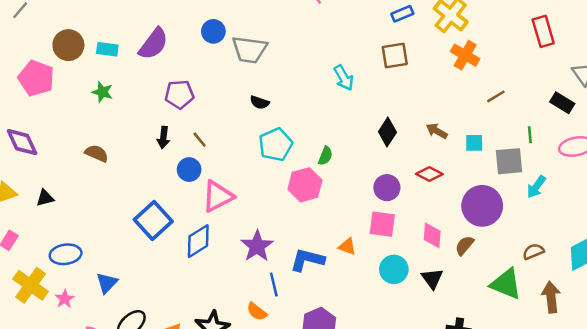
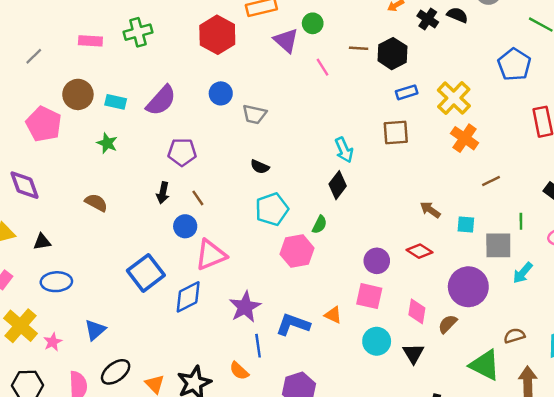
gray trapezoid: (249, 50) -> (254, 114), size x0.7
black diamond: (387, 132) -> (338, 185), moved
blue ellipse: (66, 254) -> (56, 282), moved

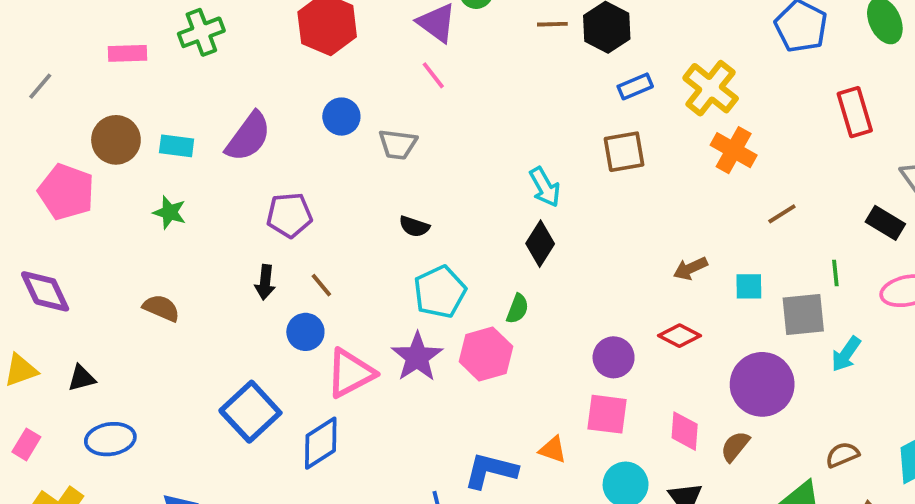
pink line: (322, 67) -> (433, 75), moved
brown arrow: (430, 210) -> (690, 268), turned -54
purple star: (245, 307) -> (417, 357), moved

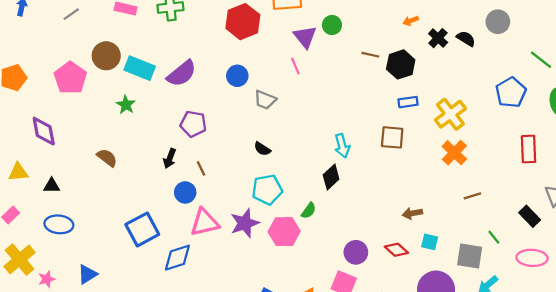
cyan rectangle: (177, 146) -> (140, 68), size x1.5
green line: (835, 273) -> (494, 237), turned -48
cyan square: (749, 286) -> (430, 242), moved

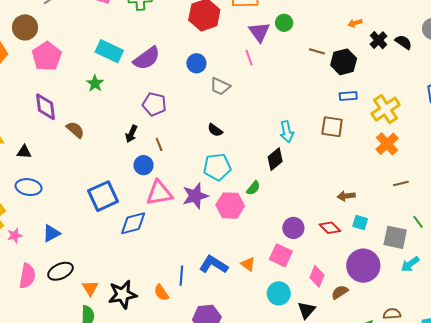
brown circle: (106, 56) -> (25, 27), moved
purple diamond: (44, 131) -> (46, 107), moved

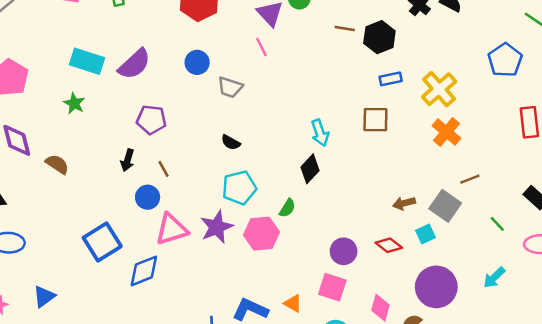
cyan square: (360, 223) -> (425, 234), turned -35
gray square: (395, 237) -> (445, 206), moved, turned 30

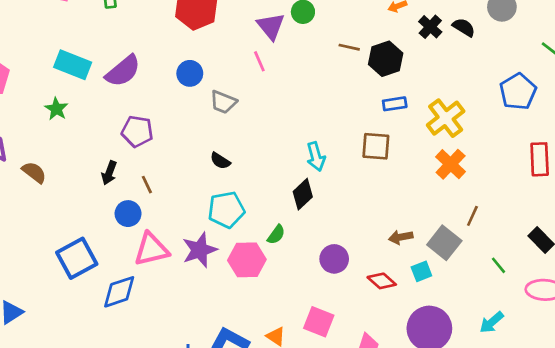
brown line: (470, 179) -> (472, 216), turned -48
purple circle: (344, 251) -> (334, 259), moved

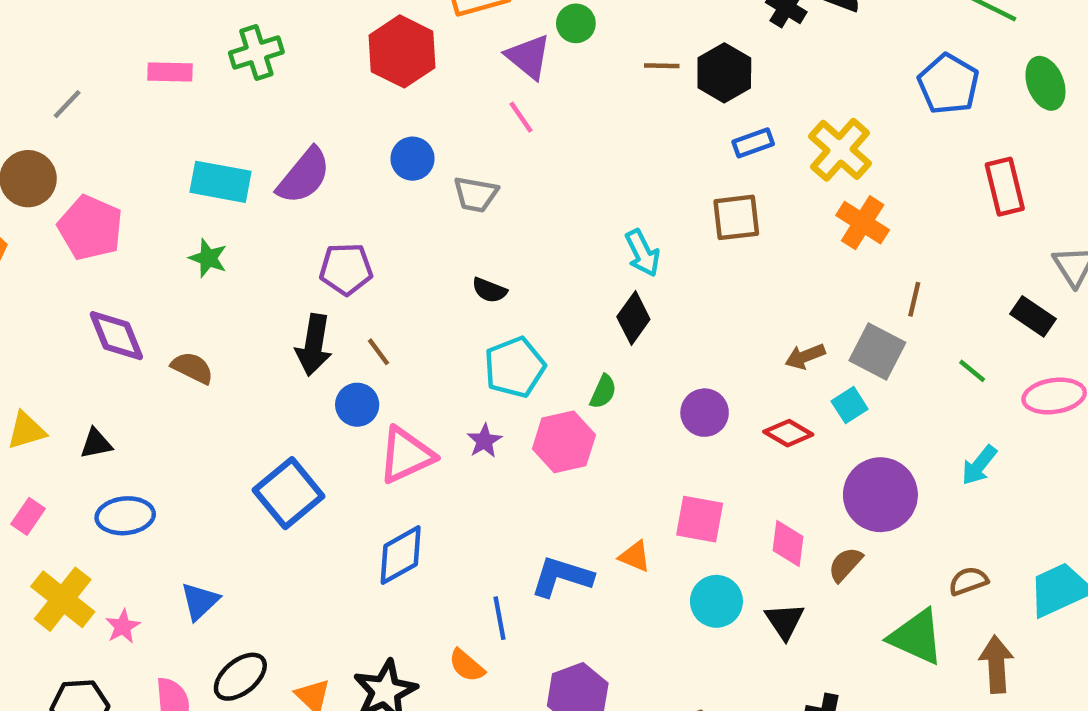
black arrow: (109, 173) -> (314, 345), size x1.5
purple star: (200, 250) -> (484, 441), size x0.6
blue diamond: (119, 292) -> (401, 555), moved

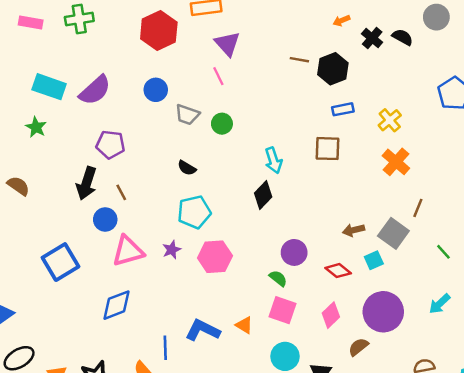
green circle: (576, 23) -> (222, 124), moved
yellow cross: (840, 150) -> (390, 120), size x0.7
green semicircle: (603, 392) -> (278, 278), moved, turned -84
pink diamond: (788, 544) -> (331, 315), moved, turned 30

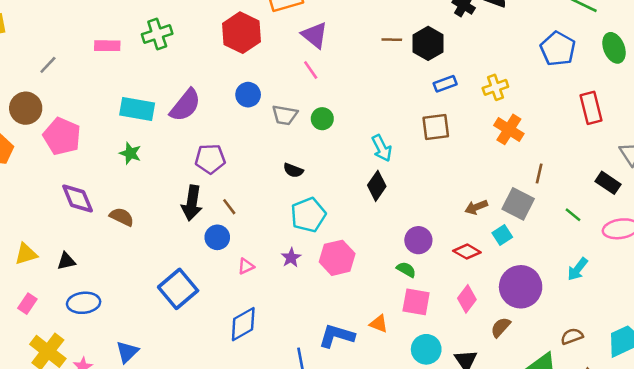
yellow cross: (390, 120) -> (495, 87), turned 30
pink triangle: (128, 251) -> (246, 266), size x0.5

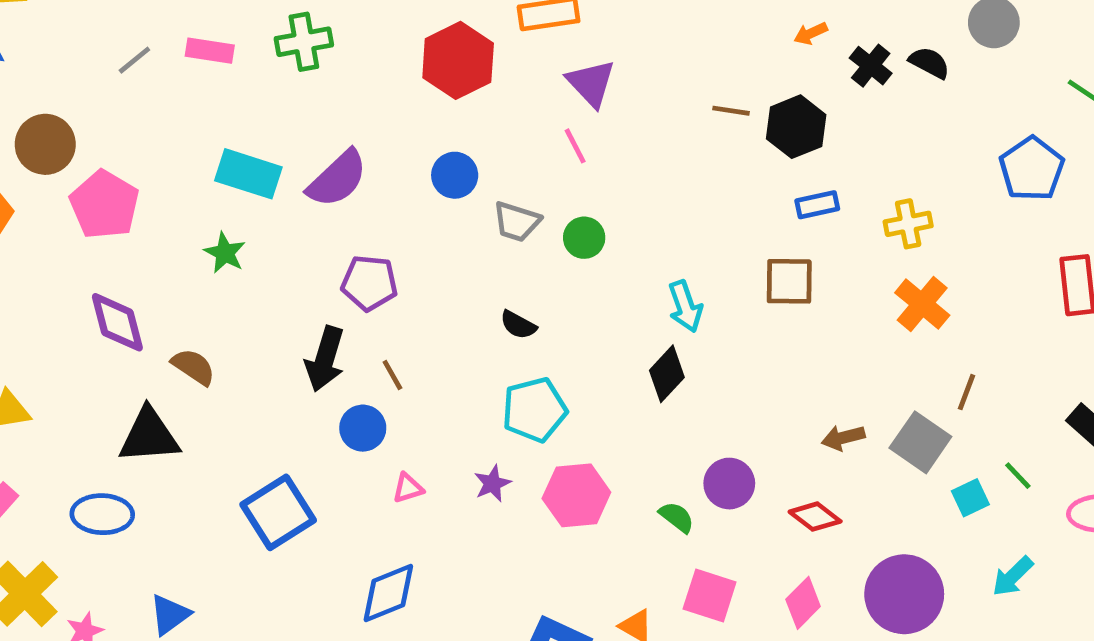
gray line: (48, 65) -> (134, 60), moved
cyan square: (502, 235) -> (970, 498), moved
black triangle: (66, 261) -> (149, 436), moved, size x1.8
green semicircle: (406, 270) -> (677, 517), moved

